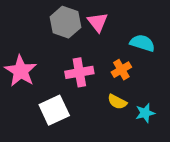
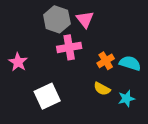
cyan semicircle: (142, 43) -> (130, 63), moved
pink star: (21, 71) -> (18, 62), size x0.7
pink cross: (79, 72) -> (69, 47), moved

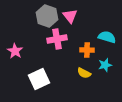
orange cross: (106, 61) -> (87, 50), turned 32
cyan semicircle: (130, 63) -> (107, 37), moved
cyan star: (126, 99) -> (105, 65), moved

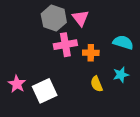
orange cross: (87, 50) -> (91, 53), moved
pink star: (15, 51) -> (17, 84), moved
yellow semicircle: (84, 73) -> (97, 84), turned 40

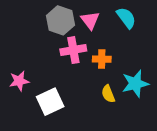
cyan semicircle: (123, 42) -> (126, 18), moved, turned 36
cyan star: (121, 75) -> (135, 84), size x1.5
pink star: (17, 84) -> (19, 81), moved, turned 30

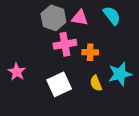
pink triangle: (90, 20) -> (80, 18), turned -42
pink star: (19, 81) -> (17, 72), turned -30
white square: (50, 102) -> (59, 84), moved

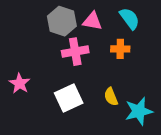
orange cross: (90, 52) -> (120, 49), moved
cyan star: (120, 74) -> (139, 111), moved

